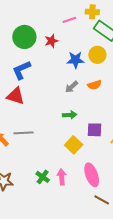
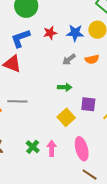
red star: (51, 41) -> (50, 33), moved

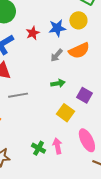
orange semicircle: (92, 59) -> (79, 51), size x1.5
gray line: (17, 101) -> (18, 95), moved
purple square: (88, 104) -> (85, 95), turned 35

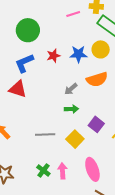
gray arrow: (57, 55) -> (71, 89), moved
gray line: (18, 95) -> (45, 135), moved

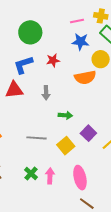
blue star: (78, 54) -> (81, 42), moved
orange semicircle: (97, 79) -> (85, 77), moved
red triangle: (18, 89) -> (14, 90), turned -30
gray arrow: (71, 89) -> (46, 93), moved, turned -56

